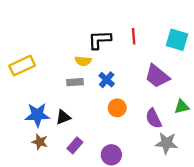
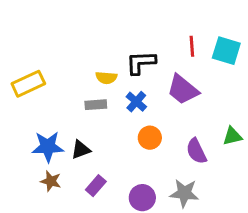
red line: (134, 36) -> (192, 46), moved
black L-shape: (100, 40) -> (141, 63), moved
purple trapezoid: (157, 76) -> (183, 90), moved
gray star: (166, 143) -> (184, 193), moved

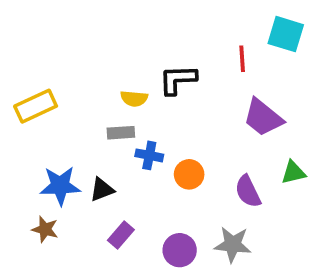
cyan square: (226, 51) -> (286, 34), moved
purple trapezoid: (183, 90) -> (263, 117), moved
blue cross: (136, 102) -> (149, 155), moved, turned -30
brown star: (51, 181) -> (45, 229), moved

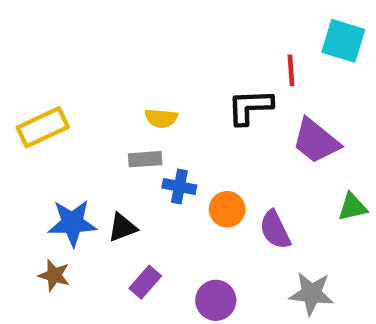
black L-shape: (178, 80) -> (250, 107), moved
purple semicircle: (248, 191) -> (275, 230), moved
gray star: (233, 244) -> (311, 294), moved

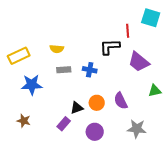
yellow semicircle: (161, 118) -> (57, 49), moved
blue cross: (179, 186) -> (90, 70), moved
orange circle: (227, 209) -> (97, 103), moved
blue star: (72, 223) -> (32, 85), moved
black triangle: (122, 227) -> (77, 108), moved

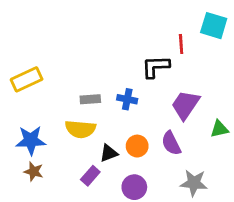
yellow semicircle: (57, 49) -> (80, 129), moved, size x1.5
purple trapezoid: (139, 62) -> (185, 105), moved, turned 85
blue star: (32, 85) -> (31, 140), moved

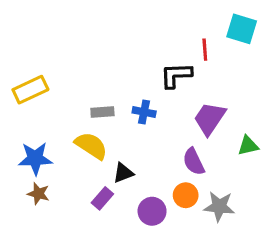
yellow semicircle: (80, 129) -> (91, 146), turned -152
orange circle: (137, 146) -> (186, 195), moved

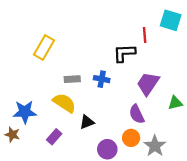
yellow rectangle: (30, 90) -> (44, 47), moved, turned -35
brown star: (38, 194) -> (12, 135), moved
purple rectangle: (102, 198) -> (54, 137), moved
gray star: (219, 206) -> (155, 146), turned 30

